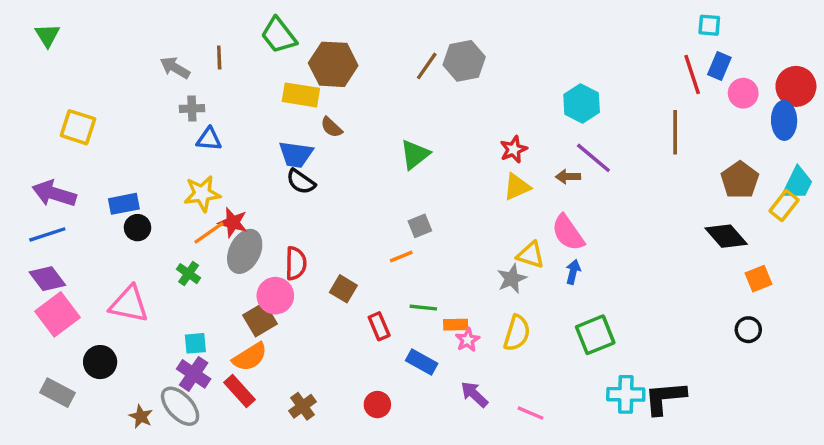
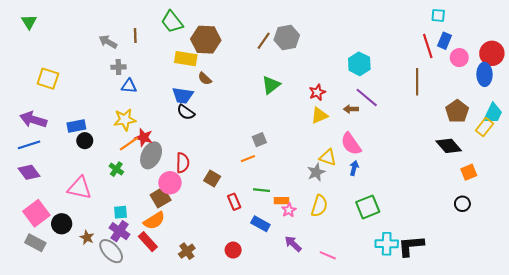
green triangle: (415, 154) -> (271, 85), moved
pink square: (58, 314) -> (36, 213), moved
brown star: (141, 416) -> (87, 237), moved

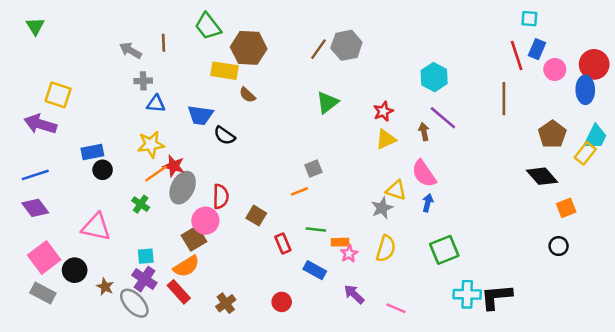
blue trapezoid: (183, 95) -> (200, 115), moved
brown arrow: (351, 109) -> (424, 132), turned 80
purple arrow: (33, 120) -> (40, 124), moved

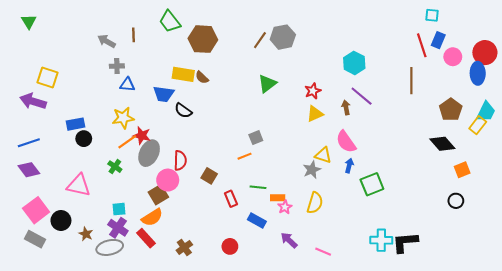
yellow rectangle: (224, 71) -> (183, 74), moved
green square: (444, 250) -> (372, 184), moved
gray ellipse: (134, 303) -> (110, 247), turned -60

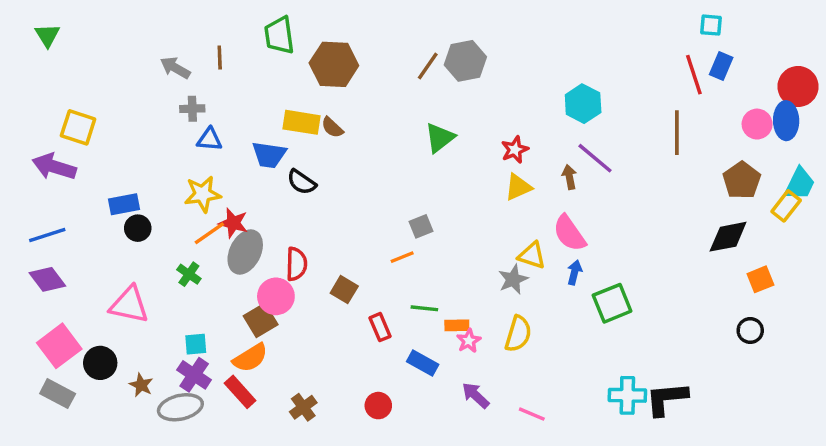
green trapezoid: (170, 21) -> (279, 35), turned 30
pink circle: (453, 57) -> (757, 124), moved
black diamond: (442, 144) -> (728, 237), turned -60

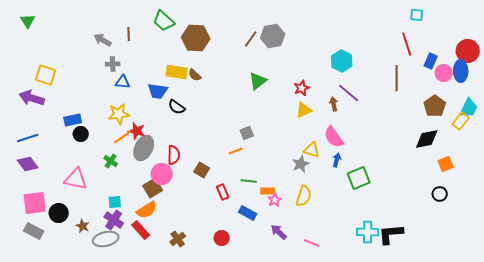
green trapezoid: (279, 35) -> (164, 21), turned -40
blue rectangle: (721, 66) -> (431, 61), moved
pink square: (59, 346) -> (35, 203), turned 30

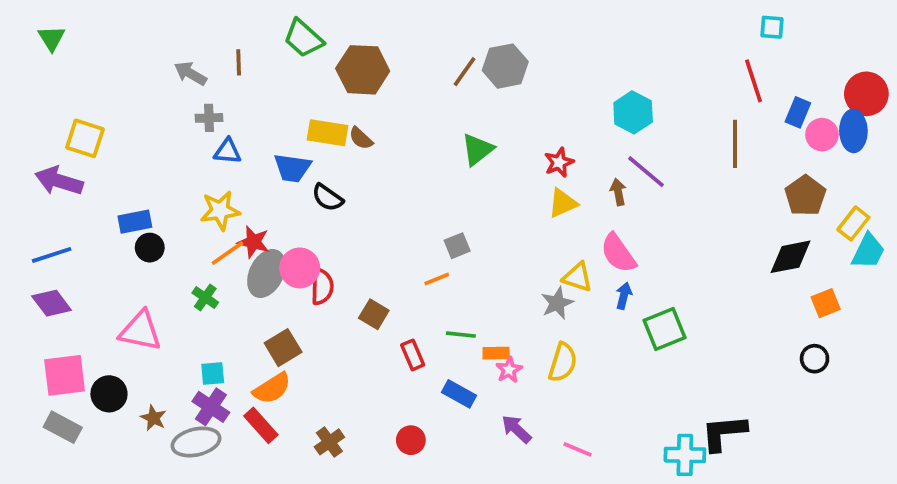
cyan trapezoid: (469, 108) -> (868, 251), moved
pink circle: (162, 174) -> (300, 268), moved
cyan cross: (368, 232) -> (685, 455), moved

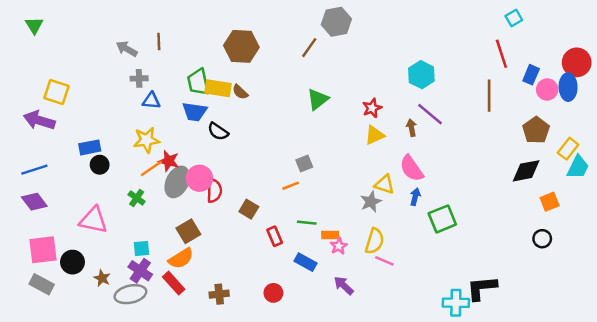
cyan square: (772, 27) -> (514, 18), turned -35
green trapezoid: (303, 38) -> (198, 82), moved, turned 36
gray hexagon: (505, 66) -> (336, 22), moved
brown cross: (329, 442) -> (219, 294), turned 30
pink line: (577, 449) -> (384, 261), moved

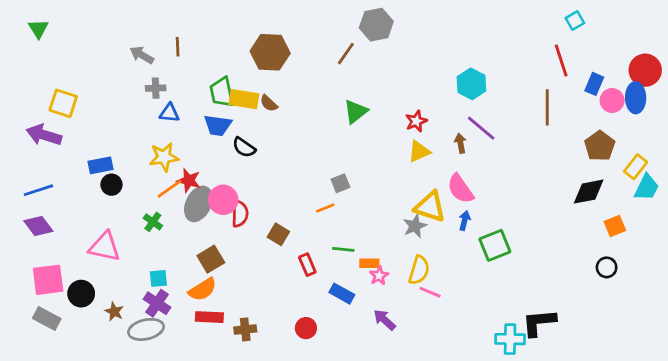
yellow triangle: (384, 184) -> (430, 207), size x1.4
red rectangle: (174, 283) -> (209, 317), moved, turned -45

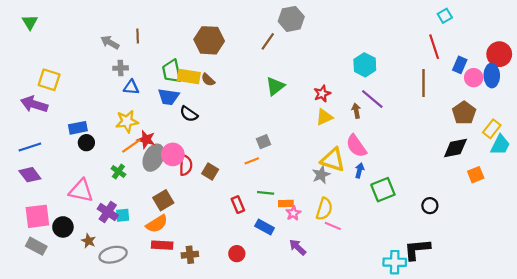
brown square: (278, 234) -> (210, 172), moved
black circle: (607, 267) -> (430, 206), moved
purple cross: (157, 303) -> (108, 212), moved

